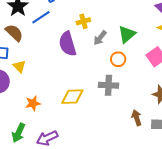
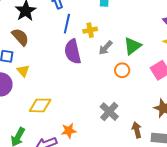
blue line: (41, 17) -> (67, 24), moved, turned -48
gray cross: (108, 85) -> (109, 112), moved, turned 36
yellow diamond: (72, 97) -> (40, 105), moved
orange star: (33, 103) -> (69, 131), moved

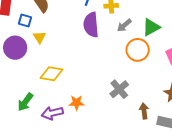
orange circle: (122, 70) -> (138, 50), size x1.5

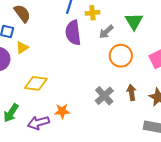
green triangle: (151, 27) -> (134, 21), moved, turned -30
yellow triangle: (39, 37) -> (22, 47), turned 32
brown arrow: (144, 111) -> (132, 92), moved

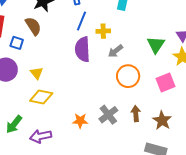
green triangle: (134, 21) -> (156, 45), moved
yellow triangle: (22, 47) -> (37, 73), moved, turned -40
orange star: (62, 111) -> (80, 121), moved

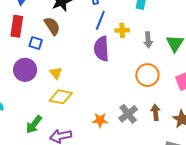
gray arrow: (116, 51) -> (148, 40), moved, turned -56

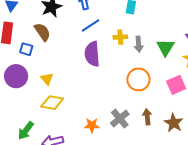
blue line: (100, 20) -> (90, 26), turned 36
yellow cross: (122, 30) -> (120, 37), moved

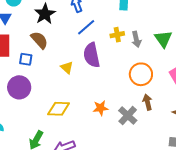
yellow triangle: (47, 79) -> (67, 68), moved
brown arrow: (147, 117) -> (147, 102), moved
orange star: (92, 125) -> (101, 108), moved

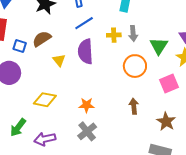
gray arrow: (136, 39) -> (133, 34), moved
brown semicircle: (39, 40) -> (42, 39), moved, turned -90
orange circle: (141, 74) -> (135, 66), moved
gray cross: (128, 116) -> (87, 131), moved

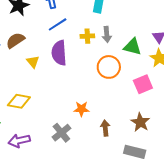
green triangle: (159, 46) -> (132, 47), turned -48
orange star: (87, 105) -> (81, 109), moved
brown arrow: (134, 106) -> (105, 128), moved

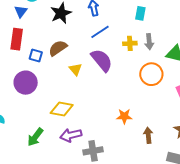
purple semicircle: (59, 53) -> (102, 60), turned 145
gray cross: (61, 133) -> (93, 151), moved, turned 30
purple arrow: (19, 141) -> (71, 135), moved

